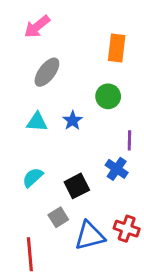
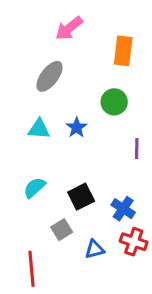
pink arrow: (37, 27) -> (69, 28), moved
blue cross: (117, 169) -> (123, 209), moved
blue triangle: (90, 236) -> (95, 249), size x0.6

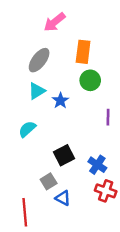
orange rectangle: (123, 51) -> (83, 52), moved
cyan triangle: (39, 129) -> (37, 91), moved, turned -36
cyan semicircle: (34, 188) -> (27, 129), moved
blue triangle: (95, 249) -> (63, 198), moved, turned 42

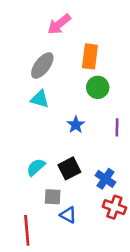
cyan triangle: (37, 91) -> (40, 99), turned 48
blue star: (60, 101) -> (76, 125), moved
cyan semicircle: (27, 129) -> (36, 167), moved
gray square: (49, 181) -> (53, 197), turned 35

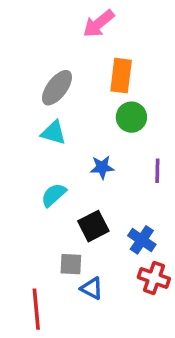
pink arrow: (59, 24) -> (99, 24), moved
blue star: (76, 125) -> (102, 167), turned 30
cyan semicircle: (36, 167) -> (54, 195), moved

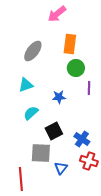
cyan triangle: (54, 133) -> (26, 85), moved, turned -35
purple line: (157, 171) -> (89, 88), moved
gray square: (71, 264) -> (41, 153), size x1.5
blue triangle: (92, 288) -> (61, 168), moved, turned 40

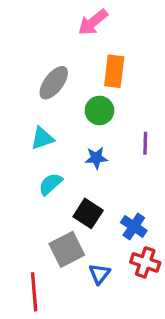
green circle: (76, 68) -> (99, 110), moved
black square: (54, 131) -> (88, 213), turned -30
gray square: (41, 153) -> (67, 249), turned -30

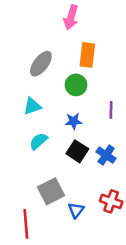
pink arrow: (93, 22) -> (71, 17), turned -35
black square: (88, 213) -> (77, 151), moved
blue cross: (134, 226) -> (106, 155), moved

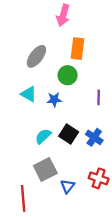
cyan triangle: (32, 106) -> (29, 94), turned 49
blue star: (74, 121) -> (54, 100), moved
cyan semicircle: (38, 141) -> (43, 136), moved

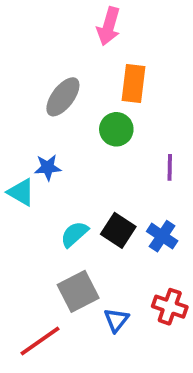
cyan triangle: (29, 94) -> (21, 192), moved
blue star: (54, 100) -> (48, 167), moved
red line: (23, 198) -> (40, 341), turned 60

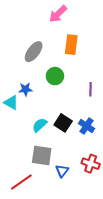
pink arrow: (109, 26) -> (58, 14), turned 30
green circle: (116, 129) -> (55, 76), moved
gray square: (78, 291) -> (42, 156), turned 35

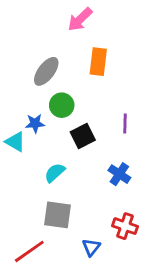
green circle: (55, 76) -> (62, 105), moved
black square: (63, 123) -> (83, 136), moved, turned 30
blue triangle: (62, 171) -> (91, 247), moved

